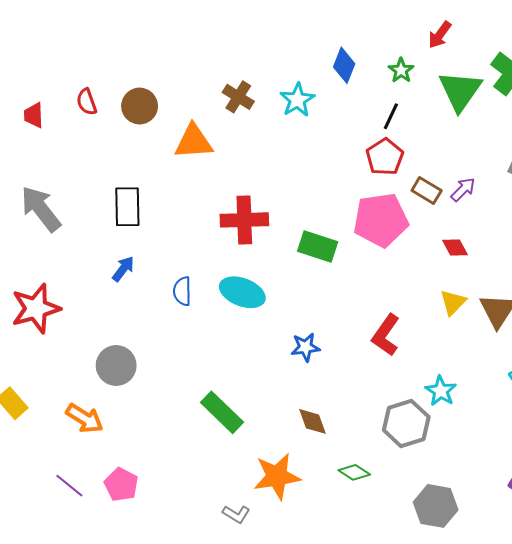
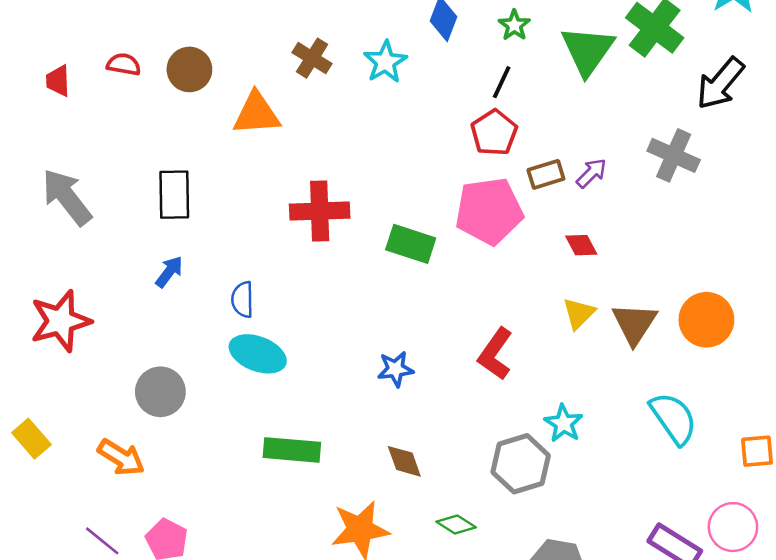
red semicircle: (87, 102) -> (124, 64), turned 120
brown rectangle: (427, 190) -> (546, 174), turned -48
cyan ellipse: (242, 292) -> (258, 354), moved
green rectangle: (222, 412) -> (292, 450), turned -39

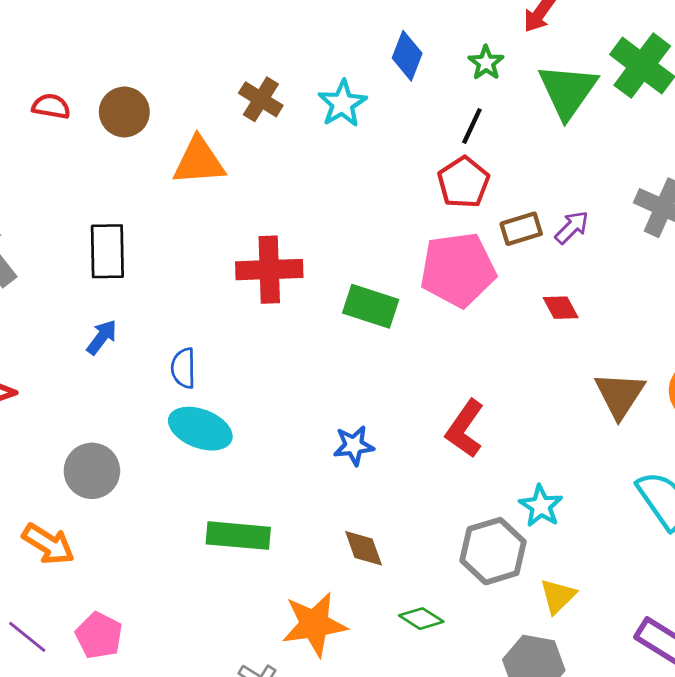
yellow triangle: (579, 313) -> (558, 596), moved

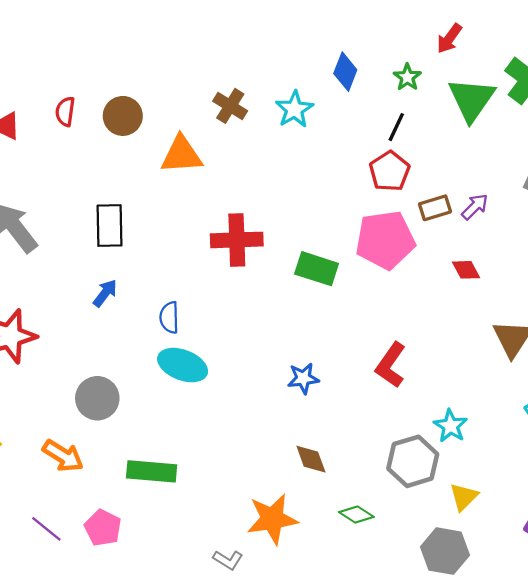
red semicircle: (51, 106) -> (65, 112), turned -92
green rectangle: (238, 536) -> (152, 471), moved

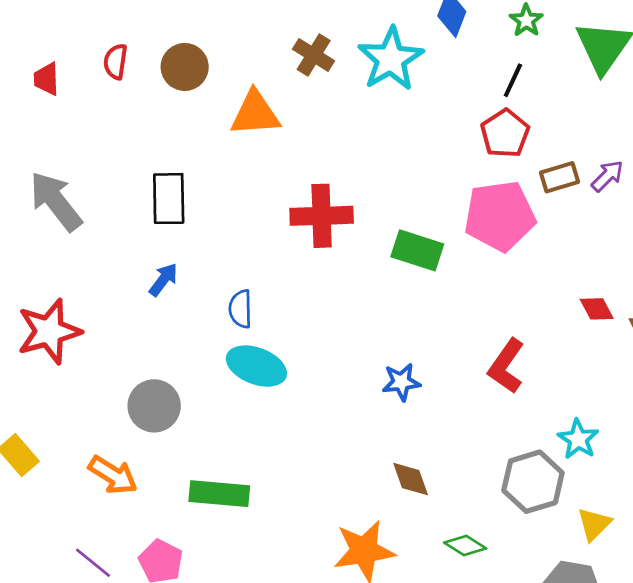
cyan star: (294, 109) -> (391, 59), size x1.4
red diamond: (466, 270) -> (597, 309), moved

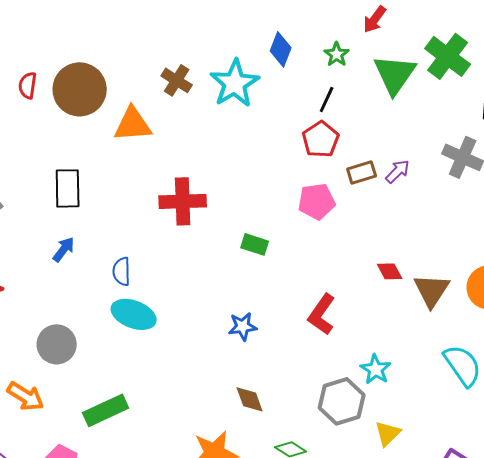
brown circle: (185, 67) -> (80, 89), size x1.5
pink pentagon: (500, 216) -> (317, 201), size x0.7
green rectangle: (417, 250) -> (255, 244), moved, size x0.7
green rectangle: (219, 494) -> (106, 410), turned -30

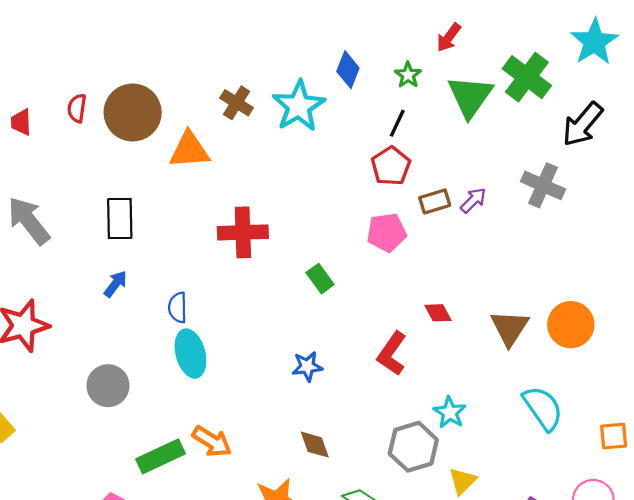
green rectangle: (255, 244) -> (320, 279), turned 36
red diamond: (390, 271) -> (438, 313), moved
cyan ellipse: (134, 314) -> (190, 354), turned 54
orange arrow: (26, 396) -> (212, 441), moved

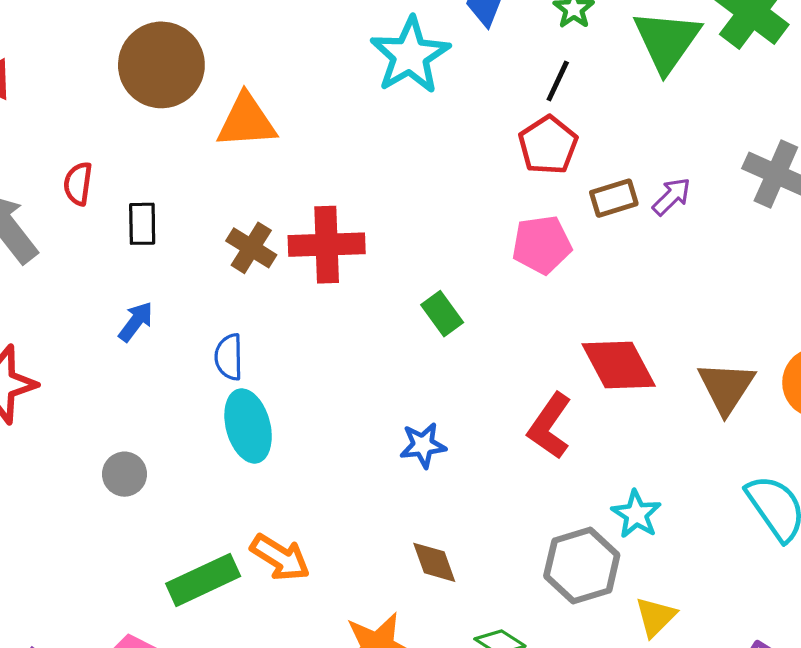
brown cross: (237, 103) -> (251, 248), moved
red semicircle: (77, 108) -> (78, 184), moved
black rectangle: (120, 219) -> (142, 224), size x0.7
red diamond: (438, 313) -> (619, 365), size x1.8
gray circle: (108, 386) -> (125, 474), size x0.7

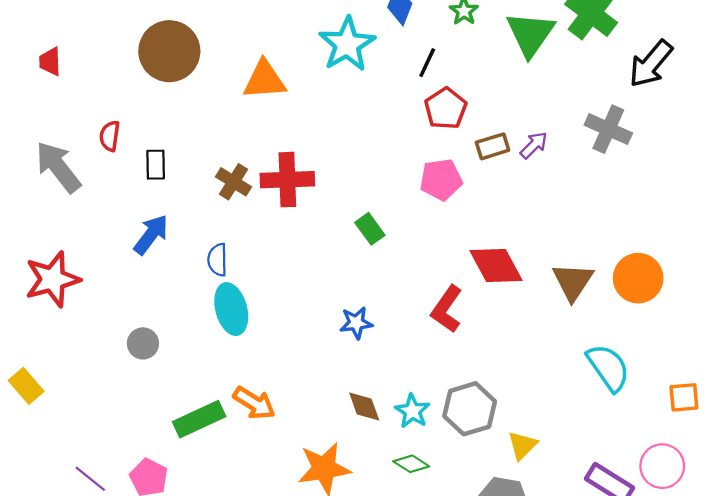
black line: (558, 81) -> (427, 63), moved
orange triangle: (246, 121) -> (264, 80), moved
blue arrow: (136, 322) -> (151, 235), size x1.4
cyan star: (636, 514) -> (412, 411), moved

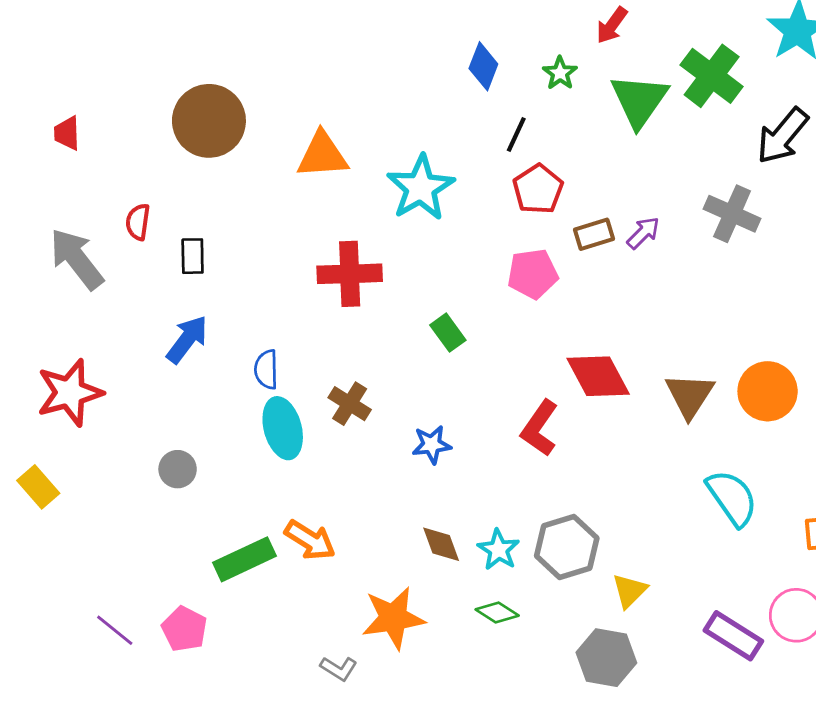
cyan star: (347, 44) -> (421, 188), moved
brown cross: (234, 182) -> (350, 404), moved
yellow rectangle: (26, 386) -> (38, 487), moved

